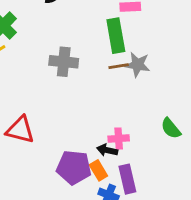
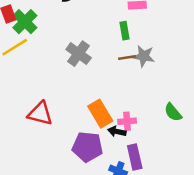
green rectangle: (116, 36) -> (124, 31), size x0.6
gray cross: (64, 62) -> (79, 54), turned 30
orange rectangle: (98, 170) -> (100, 114), moved, size x1.5

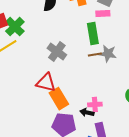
green rectangle: (124, 31) -> (93, 34), size x1.5
red triangle: (40, 114) -> (46, 83), moved
orange rectangle: (100, 114) -> (59, 99), moved

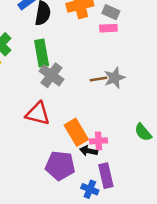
green rectangle: (93, 34) -> (42, 53), moved
gray star: (108, 54) -> (115, 78), turned -30
orange rectangle: (59, 99) -> (76, 132), moved

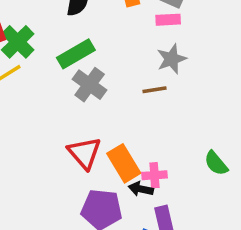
green rectangle: (42, 53) -> (76, 54), turned 70
gray star: (115, 78) -> (172, 59), moved
red triangle: (38, 114) -> (84, 153), moved, turned 35

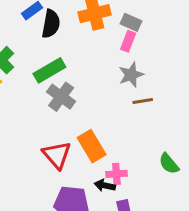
pink rectangle: (168, 20) -> (128, 41), turned -66
brown line: (154, 90) -> (143, 101), moved
orange rectangle: (124, 163) -> (92, 146), moved

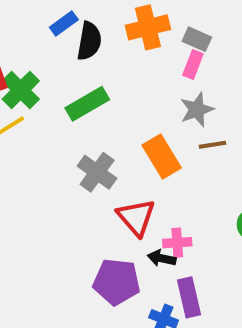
gray cross: (61, 97) -> (97, 172), moved
orange rectangle: (92, 146) -> (162, 157), moved
red triangle: (57, 155) -> (136, 217), moved

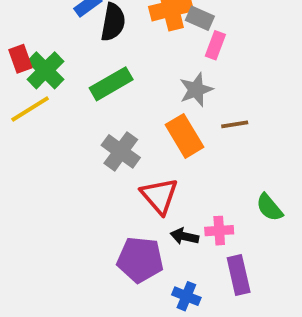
gray rectangle: (197, 39) -> (200, 18), moved
gray star: (197, 110) -> (196, 90), moved
pink cross: (177, 243) -> (219, 231), moved
purple rectangle: (189, 297) -> (239, 275), moved

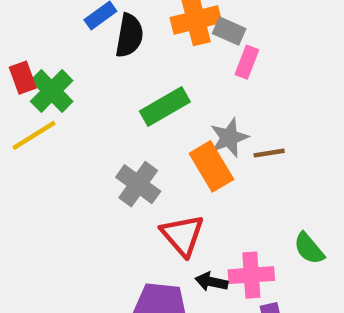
green rectangle: (111, 84) -> (165, 107), moved
gray star: (196, 90) -> (229, 138), moved
pink cross: (219, 231) -> (251, 275), size x1.4

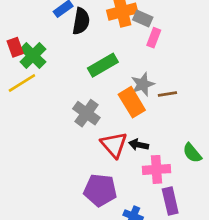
black arrow: (211, 282) -> (139, 145), moved

